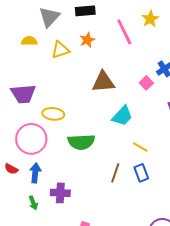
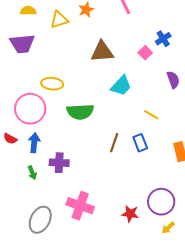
purple trapezoid: (23, 94) -> (22, 44), moved
yellow line: (140, 147) -> (151, 115), moved

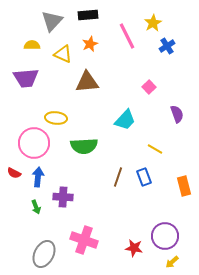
yellow triangle: (59, 20) -> (63, 54), turned 42
blue cross: (163, 39) -> (167, 46), moved
brown triangle: (102, 52) -> (87, 82), moved

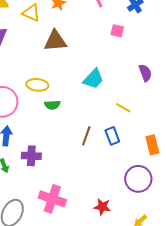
pink square: (149, 87) -> (117, 31), moved, turned -32
yellow ellipse: (56, 118) -> (37, 85), moved
green semicircle: (84, 146) -> (52, 105), size x0.6
purple circle: (165, 236) -> (138, 179), moved

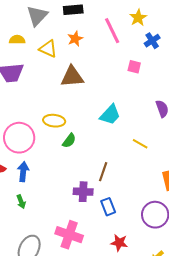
green semicircle: (52, 105) -> (69, 141), turned -49
blue rectangle: (112, 136) -> (108, 207), moved
purple cross: (31, 156) -> (83, 192), moved

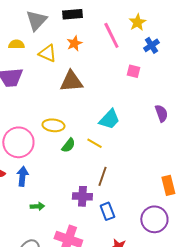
yellow line: (140, 144) -> (94, 143), moved
green arrow: (21, 202) -> (37, 206), moved, turned -72

